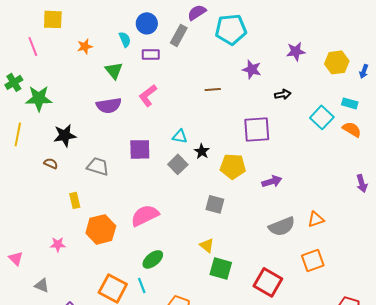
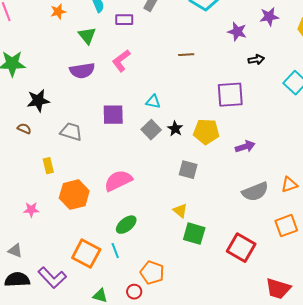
purple star: (252, 69) -> (237, 32), moved
black star: (202, 151) -> (175, 129), moved

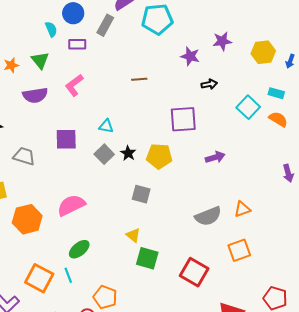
orange star: (58, 12) -> (11, 65), moved
purple arrow: (245, 147) -> (215, 157), moved

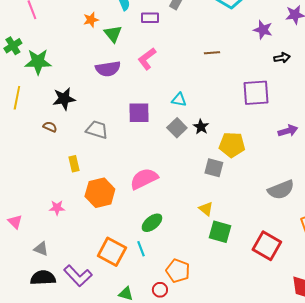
orange star: (11, 65) -> (91, 20), moved
yellow pentagon: (159, 156) -> (232, 145), moved

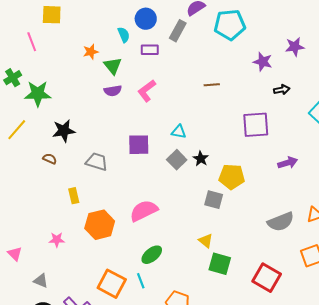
purple semicircle: (108, 69) -> (113, 91), moved, size x0.7
yellow line: (17, 98) -> (17, 130), turned 30

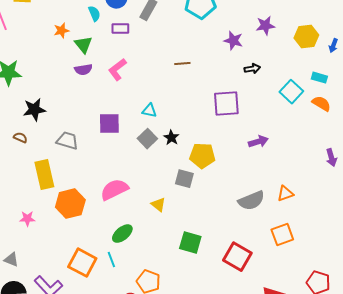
yellow rectangle: (74, 196) -> (44, 175), size x1.8
yellow triangle: (206, 241) -> (158, 205), moved

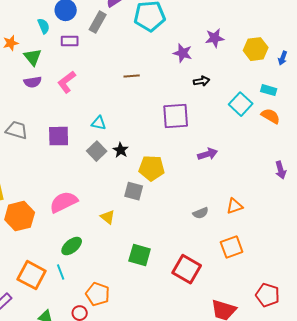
gray trapezoid: (67, 141) -> (17, 130), moved
gray semicircle: (251, 201) -> (201, 213), size x0.6

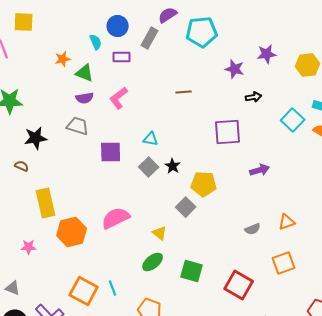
green triangle: (33, 57) -> (85, 73), turned -30
gray trapezoid: (17, 130) -> (78, 126), moved
gray square: (134, 191) -> (186, 207), turned 30
green ellipse: (72, 246) -> (153, 262), moved

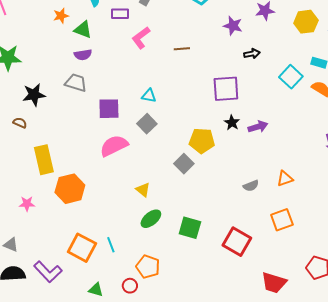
pink L-shape: (119, 98) -> (141, 38), moved
black star: (173, 166) -> (232, 123), moved
pink semicircle: (116, 218) -> (114, 146), moved
yellow triangle: (160, 233) -> (143, 190), moved

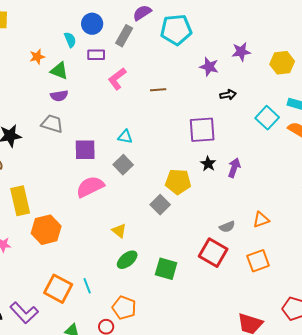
purple arrow: (258, 127) -> (234, 168), turned -54
red square: (237, 242) -> (213, 253), moved

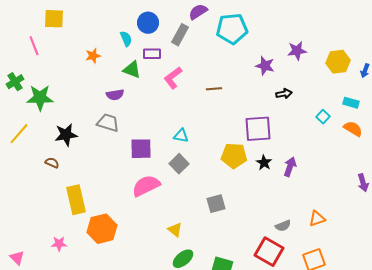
green triangle: (59, 71) -> (132, 70), moved
cyan square: (267, 118) -> (323, 117), size x0.6
yellow pentagon: (178, 182) -> (234, 156), moved
gray square: (160, 205) -> (216, 204), turned 30

